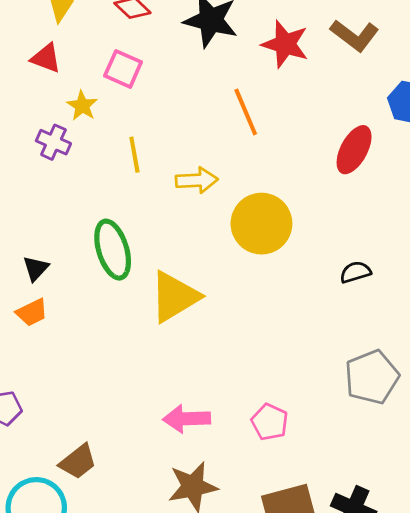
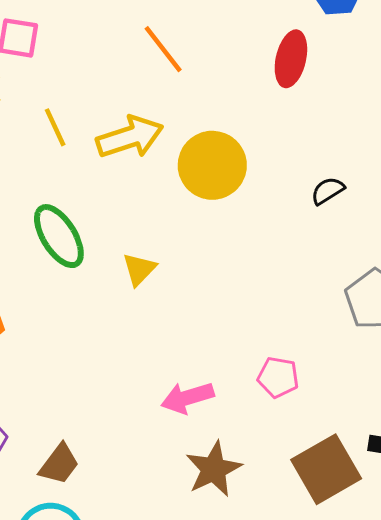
yellow arrow: (197, 180) -> (130, 137), size x1.4
yellow triangle: (174, 297) -> (139, 269), size x0.6
brown trapezoid: (78, 462) -> (59, 464), moved

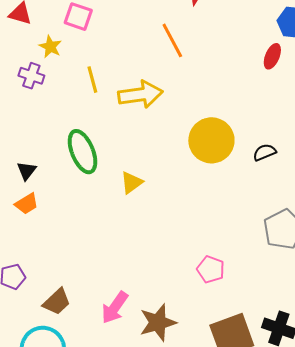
red ellipse: (291, 59) -> (272, 56), moved, size x0.7
yellow circle: (212, 165) -> (211, 140), moved
pink arrow: (187, 398) -> (115, 308), moved, turned -48

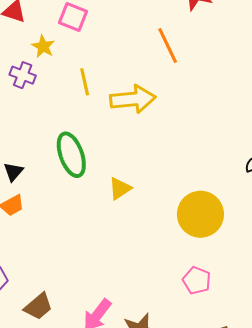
yellow circle: (211, 140) -> (200, 214), moved

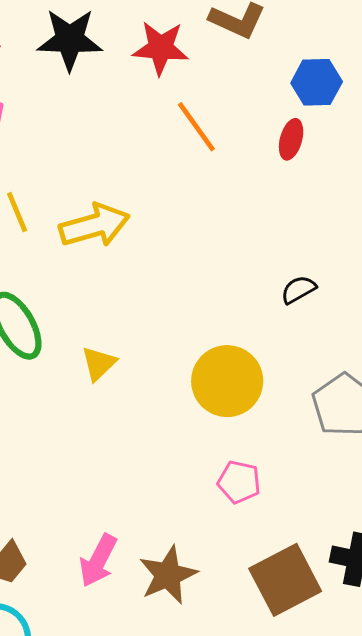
orange line: (168, 46) -> (196, 127), moved

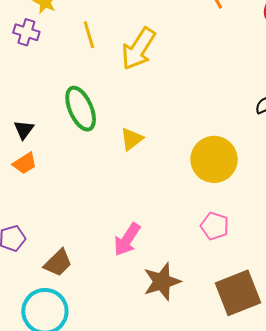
yellow arrow: (94, 225) -> (138, 49), turned 132
pink arrow: (98, 561) -> (127, 240), moved

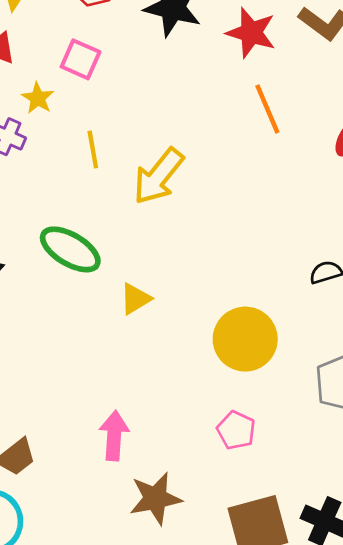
green ellipse: (81, 109) -> (70, 249), turned -42
pink arrow: (127, 240) -> (114, 436), turned 144

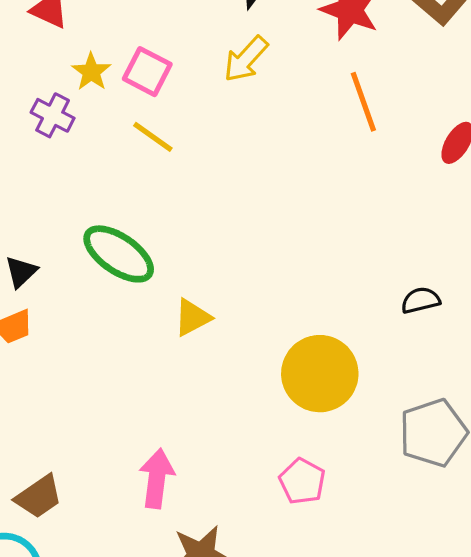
pink square: (81, 59) -> (147, 72), moved
yellow line: (93, 149) -> (153, 137), turned -48
yellow arrow: (158, 176) -> (246, 59), moved, size x0.7

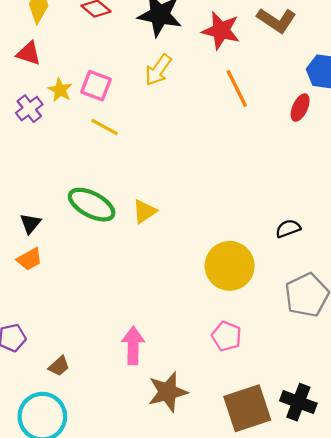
purple cross: (53, 115) -> (29, 109), moved, turned 32
black semicircle: (421, 300) -> (288, 228), moved
yellow triangle: (192, 317) -> (144, 211), moved
brown trapezoid: (39, 497) -> (59, 366), size x0.7

